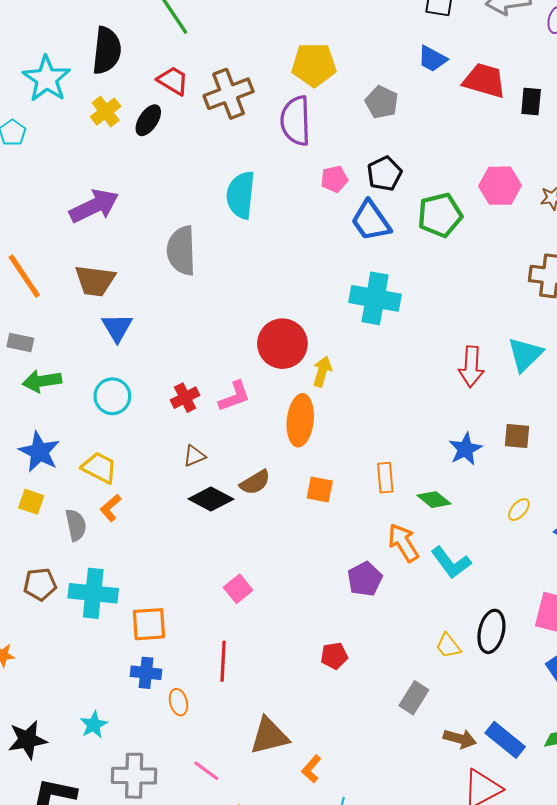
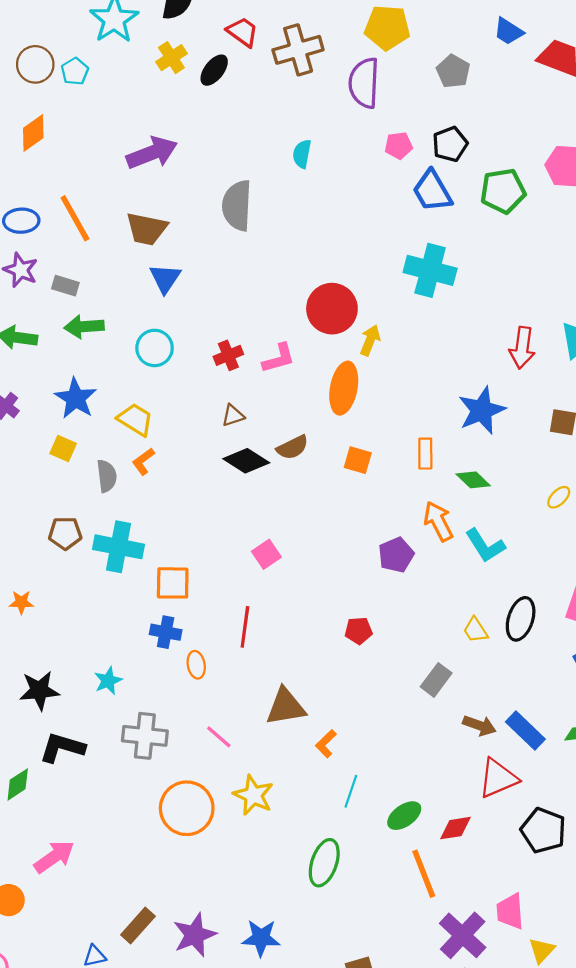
cyan semicircle: (241, 195) -> (302, 154), size x0.6
blue star: (465, 449) -> (482, 410), moved, size x1.4

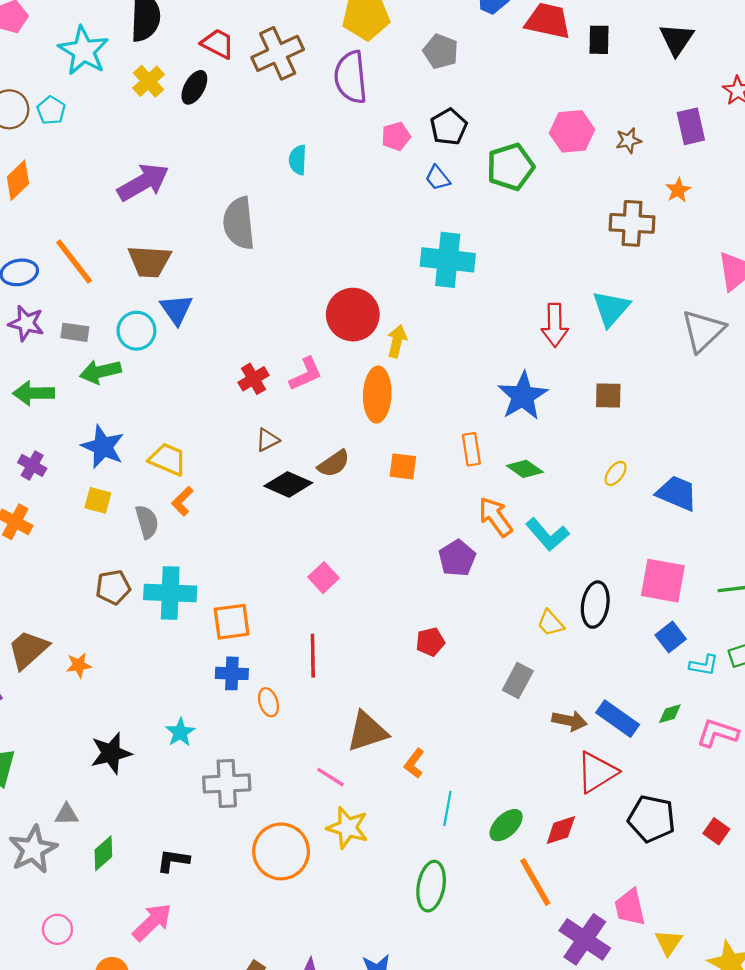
blue trapezoid: (432, 191) -> (438, 178), size x0.6
cyan circle: (155, 348) -> (136, 331), moved
pink line: (219, 737) -> (331, 777), moved
black L-shape: (62, 748) -> (173, 861), moved, size x0.7

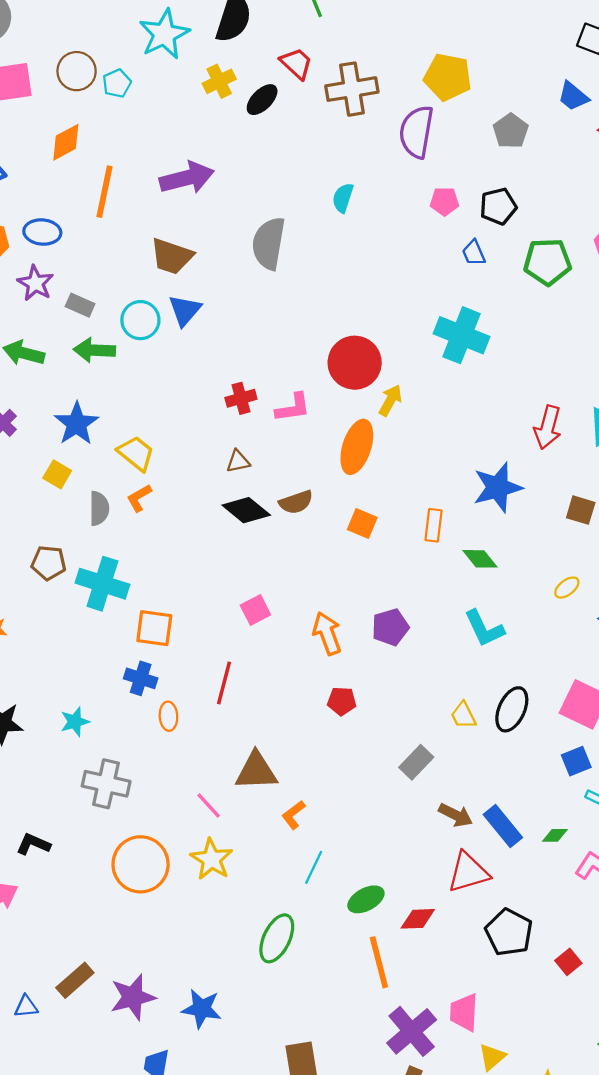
orange line: (74, 261) -> (104, 192), moved, turned 34
orange arrow: (495, 517) -> (327, 633), moved

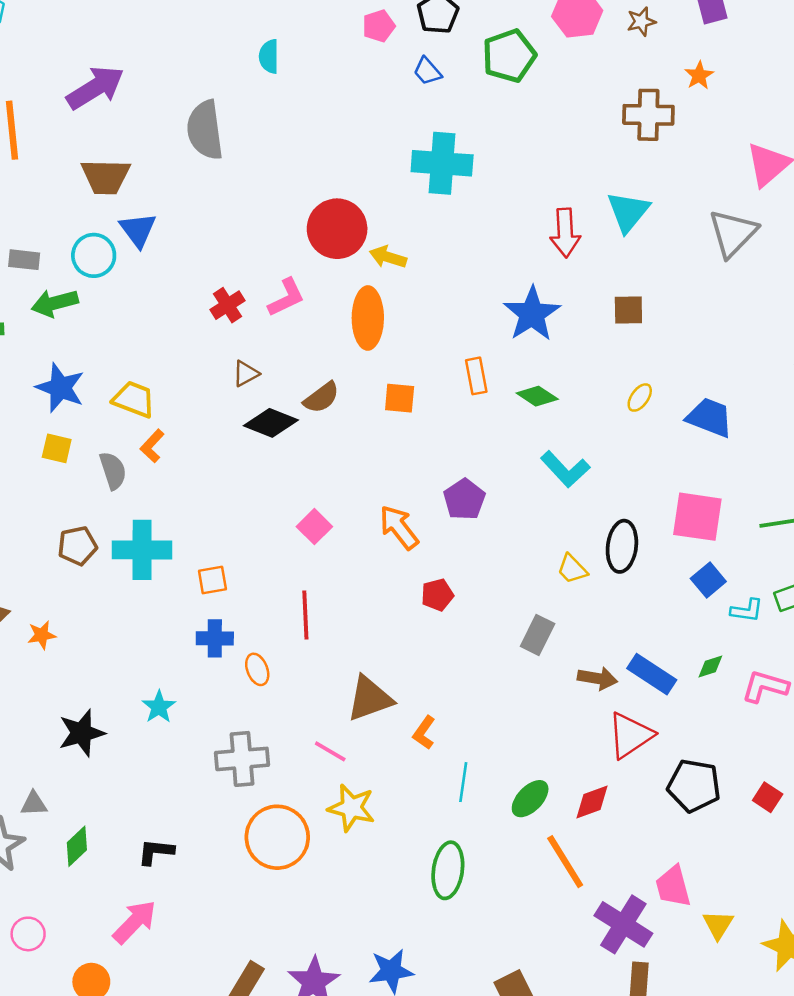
yellow arrow: (390, 400) -> (388, 257), turned -84
orange square: (154, 628) -> (212, 580), size x0.7
gray cross: (106, 784) -> (242, 759), moved

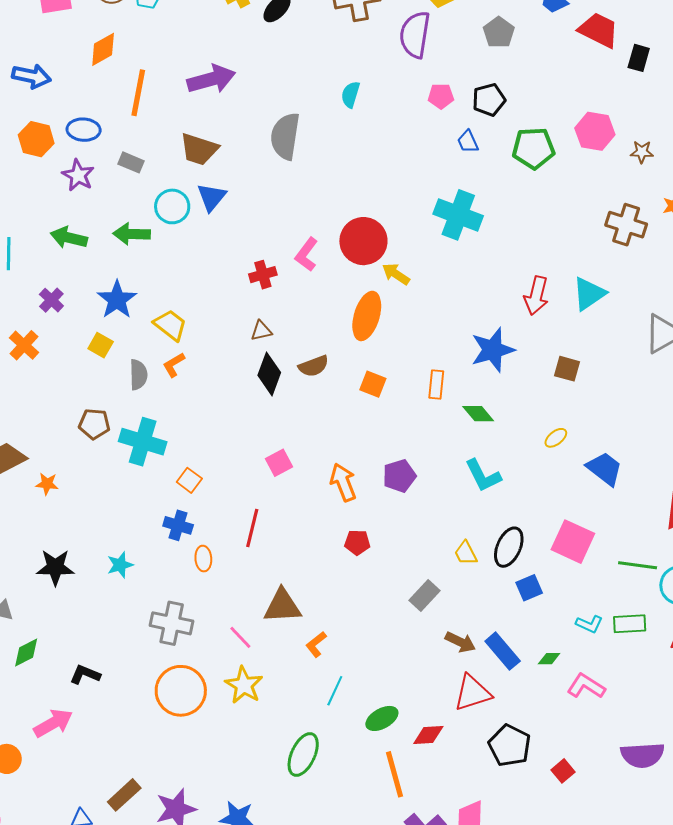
gray rectangle: (24, 260) -> (131, 162), moved
pink L-shape: (286, 298) -> (307, 254), moved, turned 136
black diamond: (271, 423) -> (269, 374), turned 72
orange square: (212, 580) -> (189, 480), turned 30
blue square: (708, 580) -> (529, 588), moved

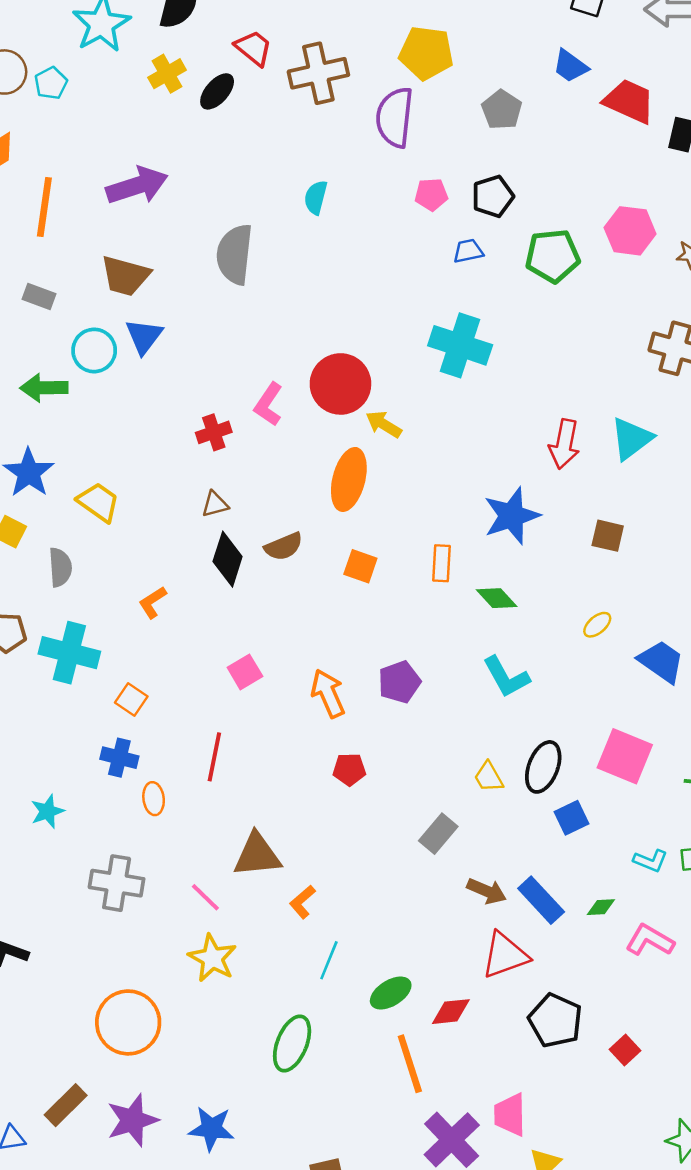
blue trapezoid: (468, 142) -> (468, 251), turned 105
orange L-shape: (174, 365) -> (153, 602), moved
orange circle: (181, 691) -> (128, 1022), moved

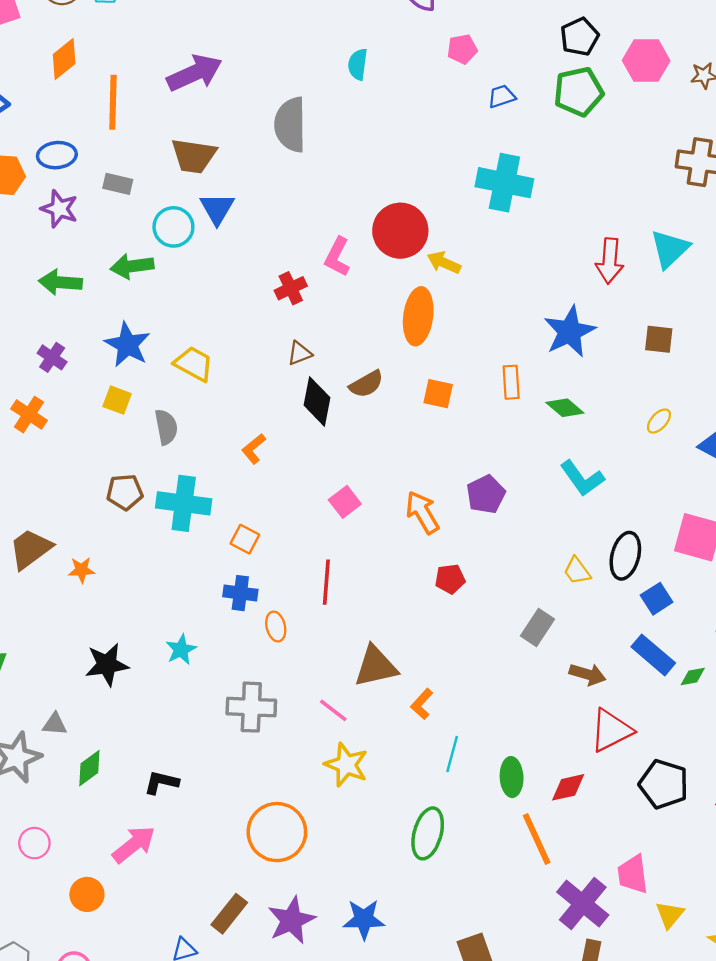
black pentagon: (493, 196) -> (580, 37), moved
blue rectangle: (541, 900) -> (653, 655), moved
green ellipse: (391, 993) -> (512, 777), turned -54

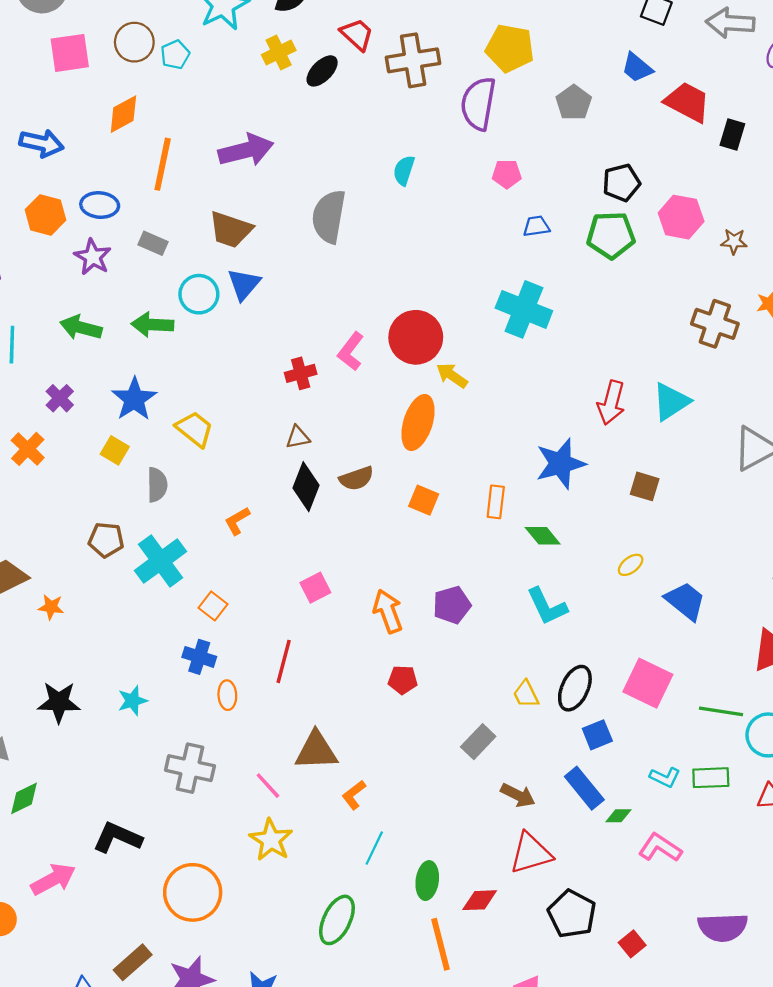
cyan cross: (184, 503) -> (161, 561), turned 36
black L-shape: (161, 782) -> (117, 837), moved, size x1.4

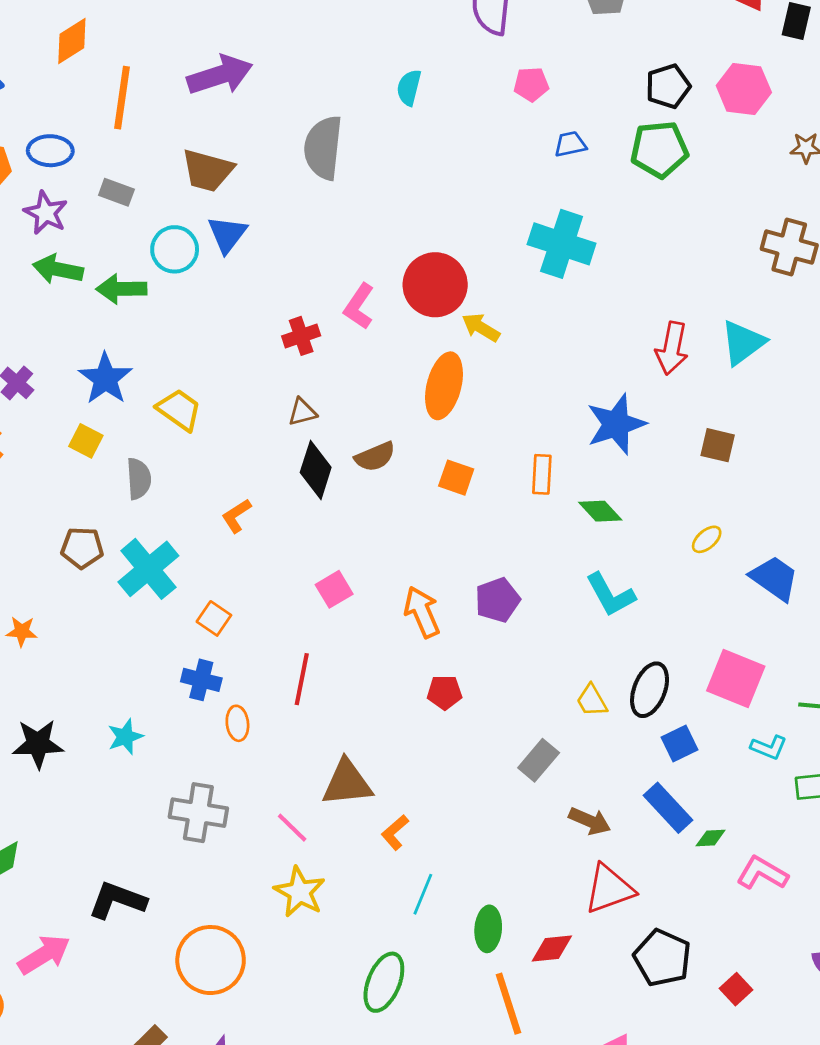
pink hexagon: (681, 217) -> (744, 89), moved
green arrow: (81, 328) -> (58, 269), moved
cyan L-shape: (665, 777) -> (769, 747), moved

